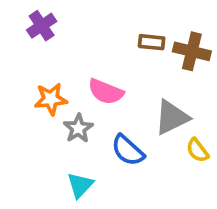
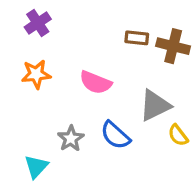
orange star: (51, 99) -> (36, 74), moved
gray star: (78, 128) -> (71, 139), moved
cyan triangle: (80, 185) -> (36, 167), moved

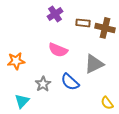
purple cross: (38, 23) -> (55, 14), moved
orange star: (36, 74) -> (16, 61), moved
yellow semicircle: (178, 135) -> (107, 103), moved

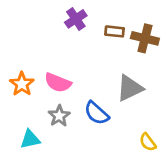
pink semicircle: (58, 50) -> (58, 83), moved
orange star: (16, 61) -> (22, 84), turned -30
cyan triangle: (22, 101) -> (30, 139), turned 35

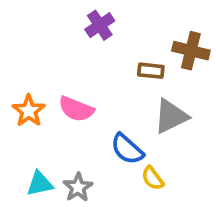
brown rectangle: (115, 31) -> (151, 71), moved
gray star: (59, 116) -> (78, 187), moved
yellow semicircle: (148, 142) -> (153, 178), moved

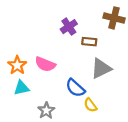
purple cross: (100, 25) -> (69, 27), moved
brown cross: (191, 51) -> (114, 18), moved
cyan triangle: (40, 184) -> (22, 88), moved

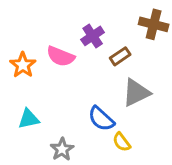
brown rectangle: (89, 42) -> (120, 56), turned -40
pink semicircle: (45, 64) -> (61, 56), moved
orange star: (17, 65) -> (23, 65), moved

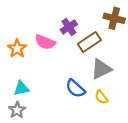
brown rectangle: (120, 56) -> (89, 42), size x1.5
yellow semicircle: (122, 142) -> (101, 97), moved
gray star: (62, 149) -> (17, 110), moved

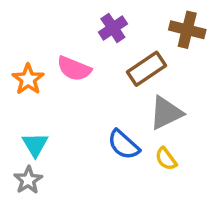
purple cross: (69, 27) -> (113, 28), moved
cyan triangle: (21, 88) -> (35, 145), turned -49

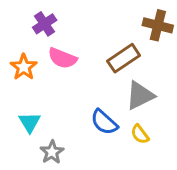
purple cross: (113, 28) -> (45, 24), moved
gray star: (28, 180) -> (52, 152), moved

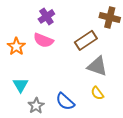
purple cross: (45, 24) -> (46, 16), moved
gray triangle: (140, 95) -> (97, 66), turned 45
blue semicircle: (104, 122) -> (65, 102), moved

